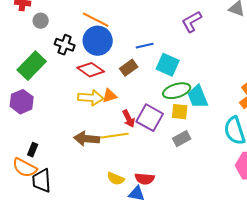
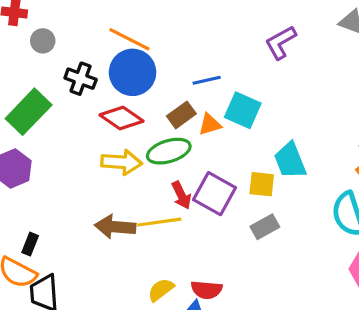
green ellipse: (177, 91) -> (169, 151), moved
orange triangle: (110, 96) -> (210, 124), moved
yellow semicircle: (116, 179) -> (161, 290), turned 120

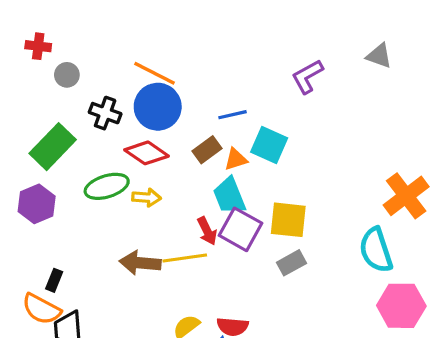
green ellipse: (169, 151) -> (107, 186), moved
cyan trapezoid: (290, 161) -> (229, 196), moved
yellow arrow: (122, 162) -> (147, 197), size x0.7
yellow square: (262, 184) -> (288, 220), size x1.4

